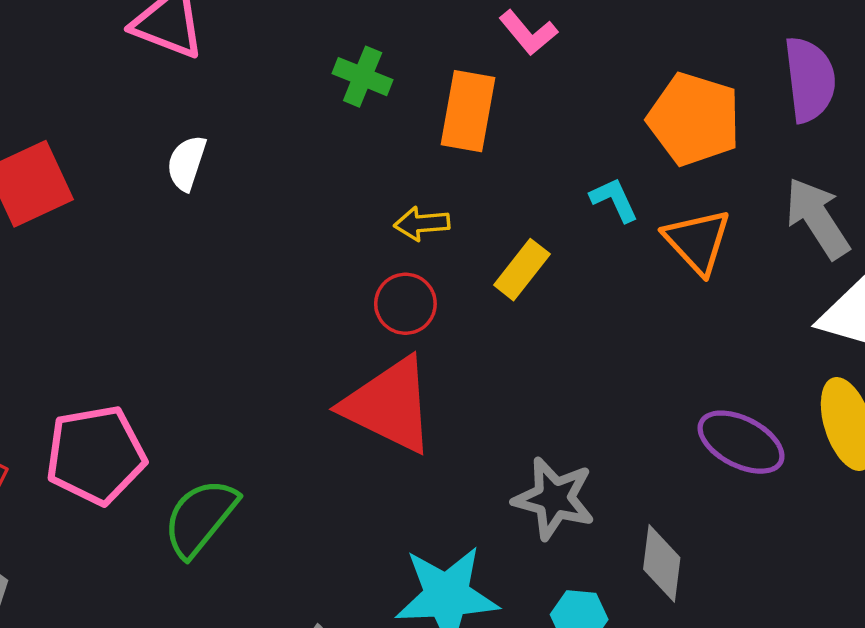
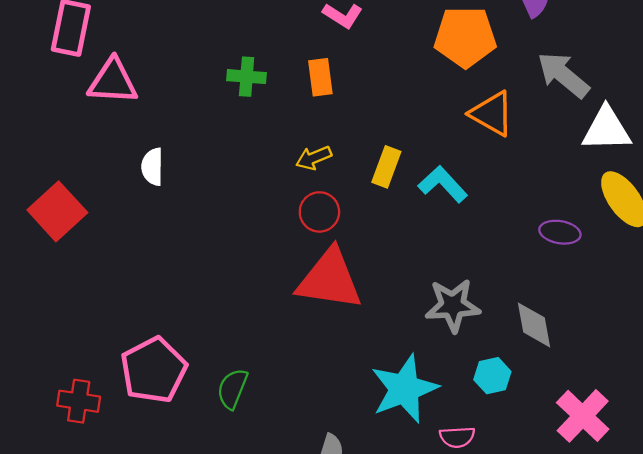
orange rectangle: (468, 111) -> (320, 77), size x0.7
cyan L-shape: (614, 200) -> (443, 184), moved, size x1.4
purple ellipse: (741, 442) -> (560, 232), size x0.7
green semicircle: (200, 518) -> (232, 389), size x0.7

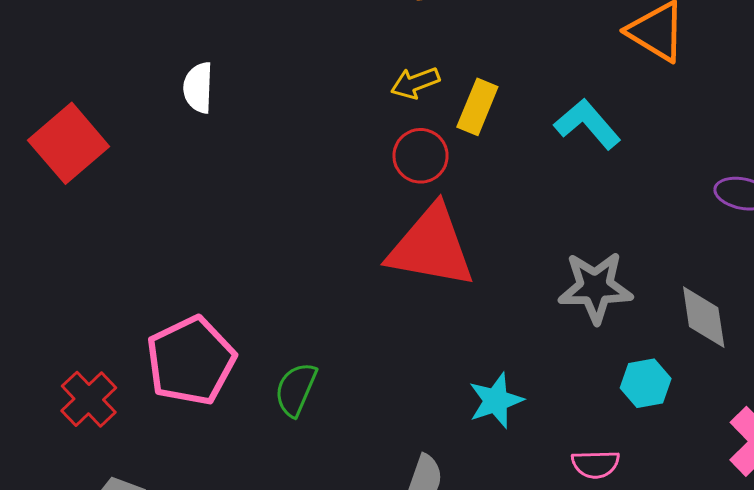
yellow rectangle: (386, 167) -> (477, 107), moved
cyan star: (404, 389) -> (496, 401), moved, size x0.6
red cross: (79, 401) -> (89, 399), turned 36

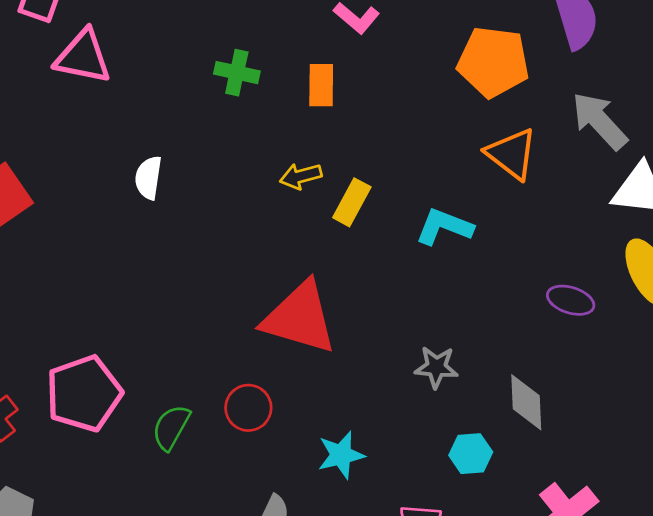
white semicircle: (198, 88) -> (148, 178), moved
cyan L-shape: (587, 124) -> (444, 227), turned -34
red circle: (421, 156) -> (248, 408), moved
gray star: (595, 287) -> (436, 367), size x0.7

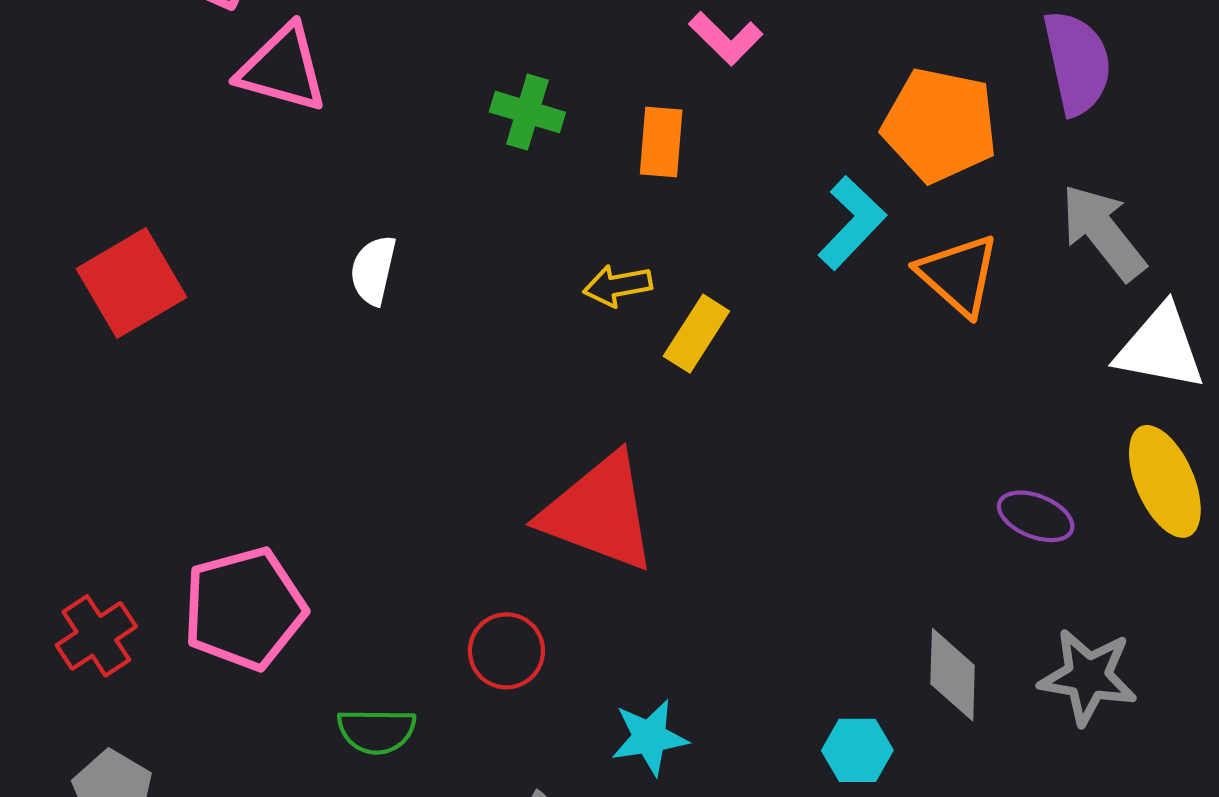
cyan L-shape: (444, 227) -> (852, 223), moved, turned 108
gray star: (436, 367) -> (1088, 677), moved, size x1.4
green semicircle: (171, 427) -> (377, 731), moved, turned -123

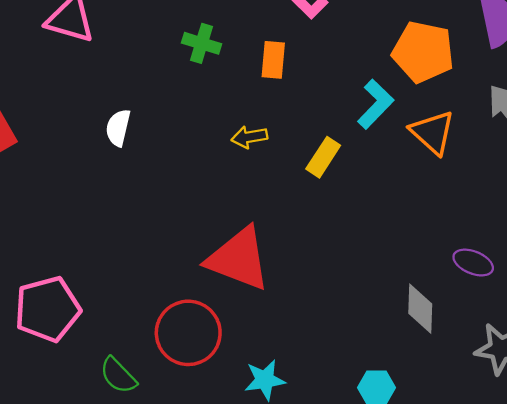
yellow rectangle: (696, 334) -> (323, 157), moved
red circle: (506, 651) -> (188, 333), size x1.6
gray diamond: (953, 675) -> (420, 309), moved
green semicircle: (377, 731) -> (118, 375), turned 45

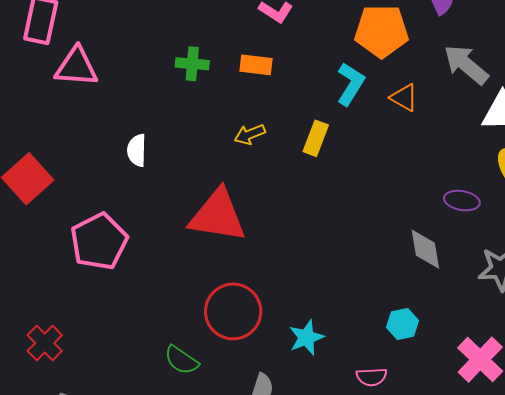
orange rectangle: (273, 60) -> (256, 65), turned -76
orange triangle: (433, 132) -> (404, 98), size x0.7
red triangle: (239, 259) -> (218, 216), moved
pink pentagon: (48, 309) -> (99, 241), moved

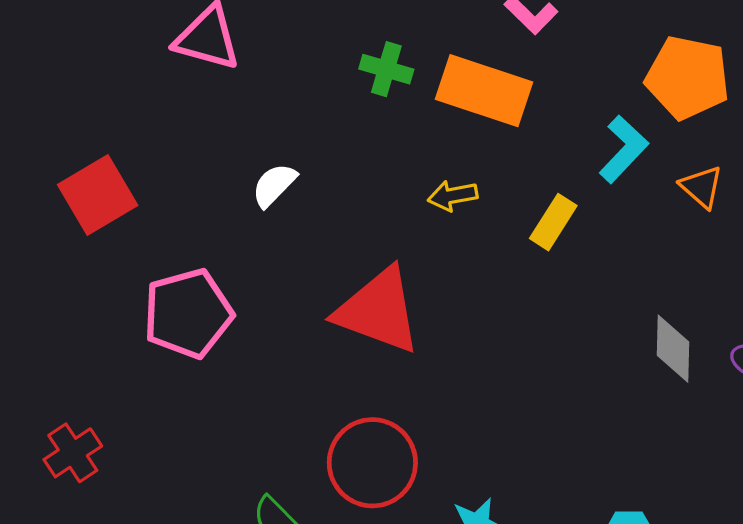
orange rectangle: (256, 65) -> (484, 91), size x1.8
white semicircle: (137, 150) -> (274, 185), turned 32
gray diamond: (425, 249) -> (673, 349), moved

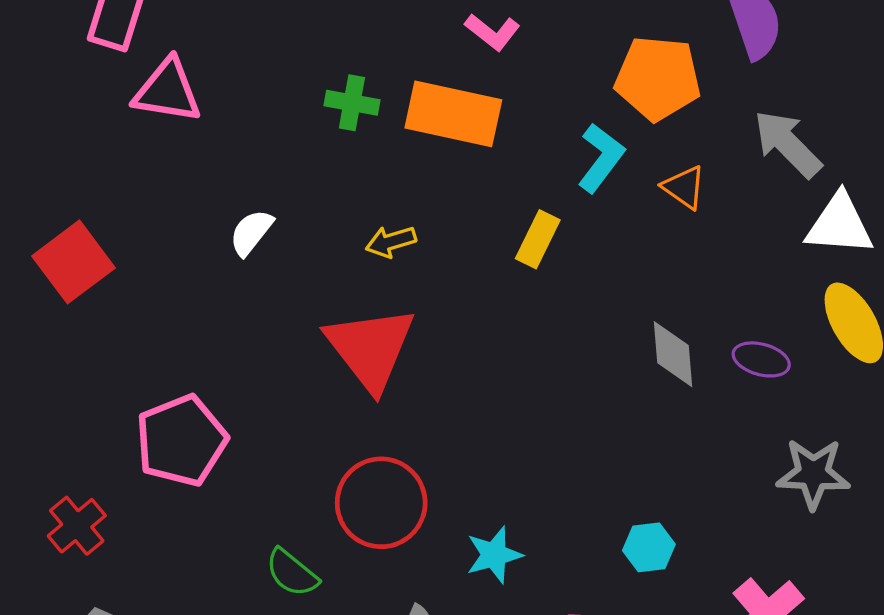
yellow arrow: (453, 196) -> (391, 242), moved
red triangle: (378, 311) -> (370, 348), turned 38
pink pentagon: (188, 314) -> (181, 441), moved

